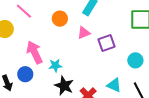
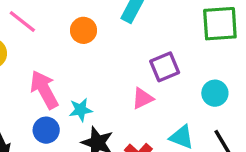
pink triangle: (84, 33) -> (143, 98), moved
blue circle: (25, 74) -> (46, 130), moved

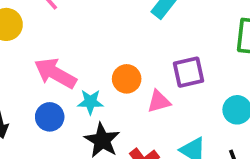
orange circle: (84, 30) -> (127, 79), moved
pink arrow: (44, 90) -> (55, 73), turned -42

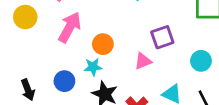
pink arrow: (55, 73) -> (70, 27), moved, turned 96
orange circle: (127, 79) -> (103, 44), moved

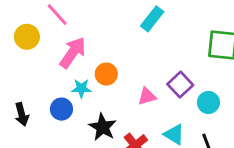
purple square: (162, 37) -> (180, 85), moved, turned -30
cyan star: (93, 67) -> (81, 88), moved

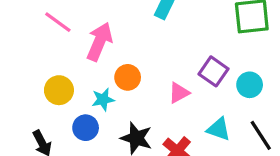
yellow circle: (27, 37) -> (59, 90), moved
pink arrow: (73, 53) -> (99, 42), moved

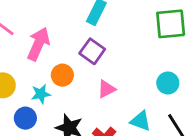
purple square: (213, 71) -> (92, 51), moved

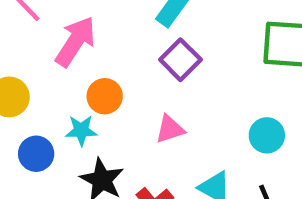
purple square: (92, 51) -> (180, 60), moved
cyan star: (41, 94) -> (81, 130), moved

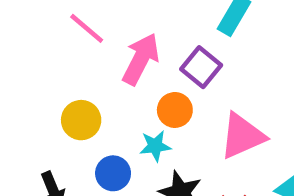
purple square: (180, 60) -> (201, 67), moved
pink triangle: (170, 129) -> (242, 136), size x1.6

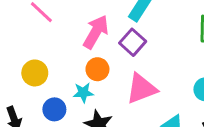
pink arrow: (141, 59) -> (96, 32), moved
purple square: (201, 67) -> (133, 42), moved

